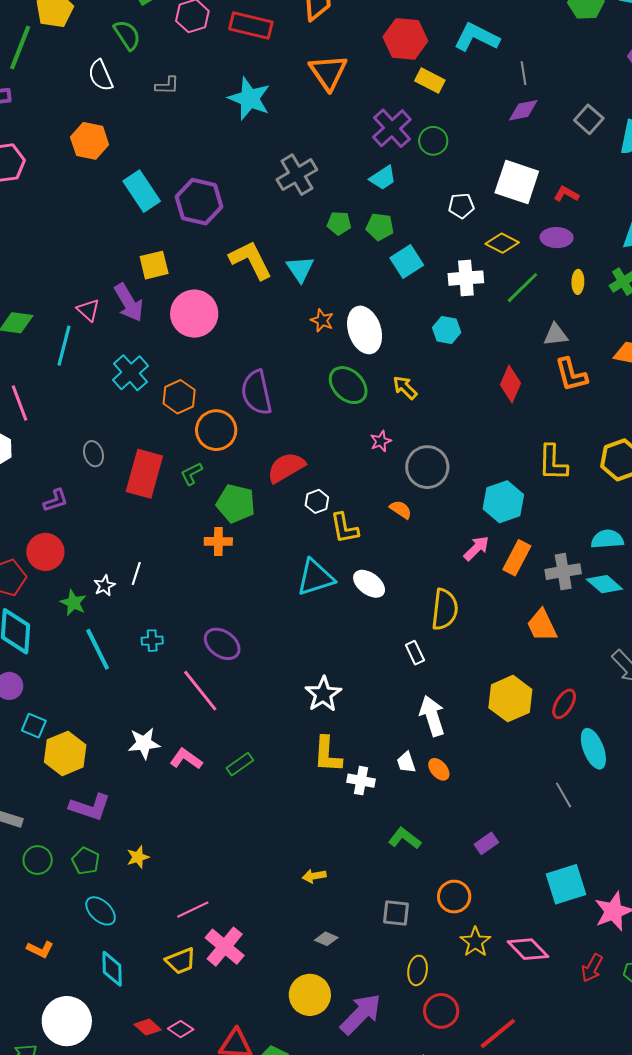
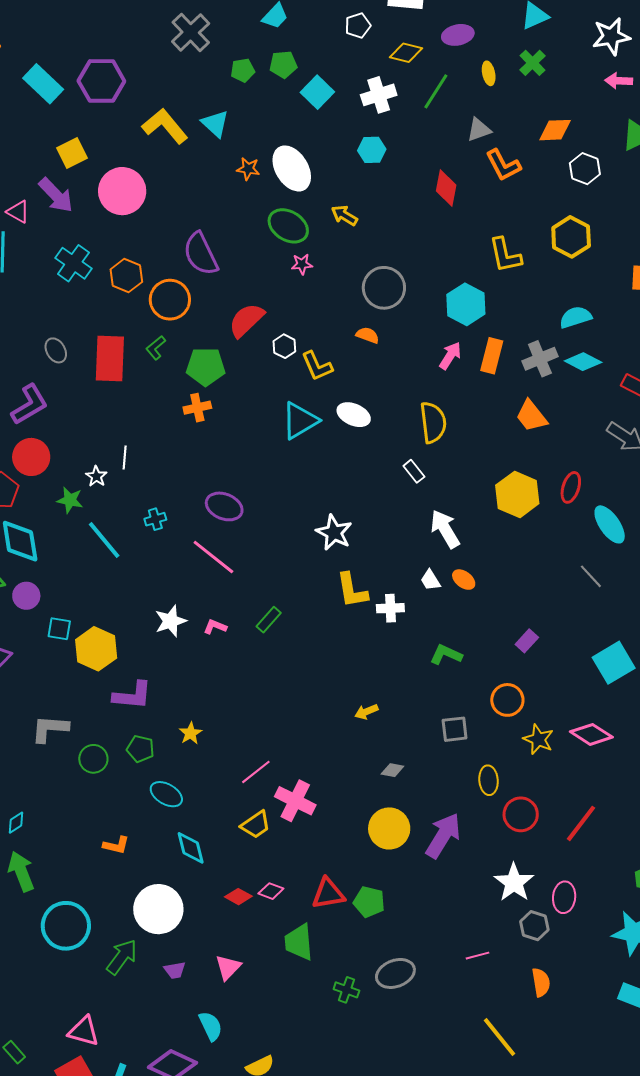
pink star: (381, 441) -> (302, 264), moved, turned 30
purple L-shape: (56, 500) -> (29, 405), size x1.6
pink L-shape: (186, 759) -> (215, 627), size x0.7

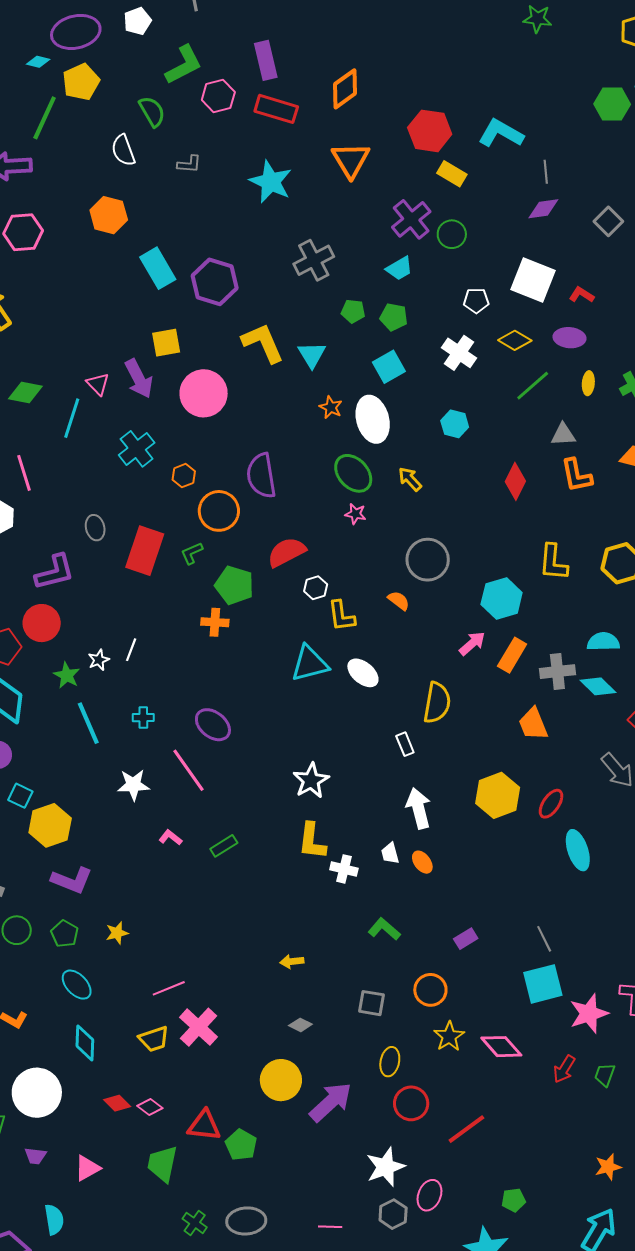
cyan square: (317, 92) -> (389, 367), moved
white cross: (379, 95) -> (459, 353), moved, turned 36
orange hexagon: (126, 276) -> (184, 476), size x0.7
gray line: (591, 576) -> (544, 939), moved
white star: (171, 621) -> (133, 785), moved

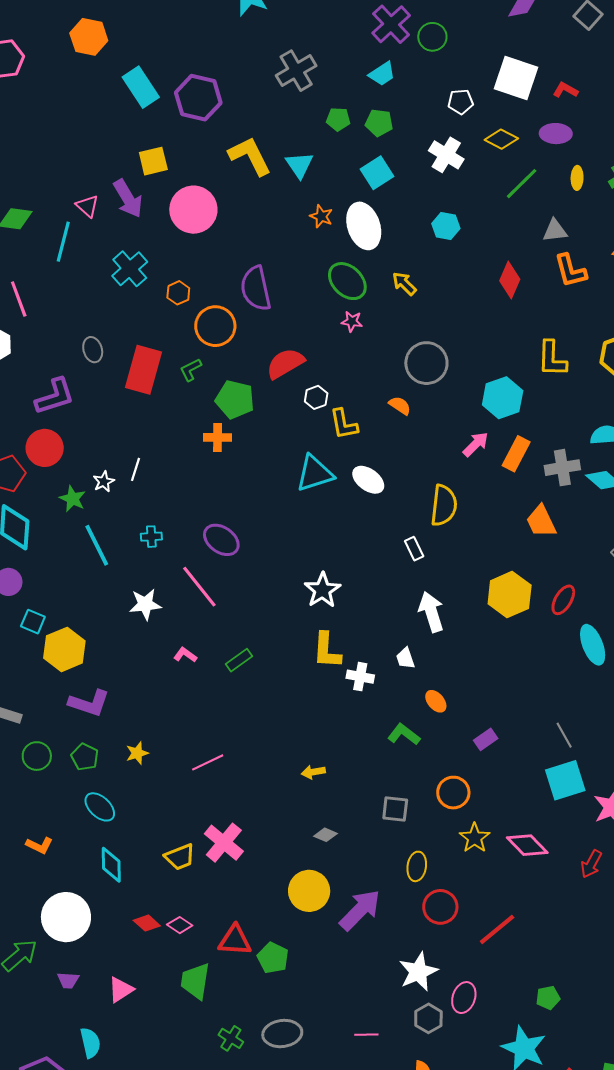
orange ellipse: (422, 862) -> (436, 701), moved
pink line: (169, 988) -> (208, 762), moved

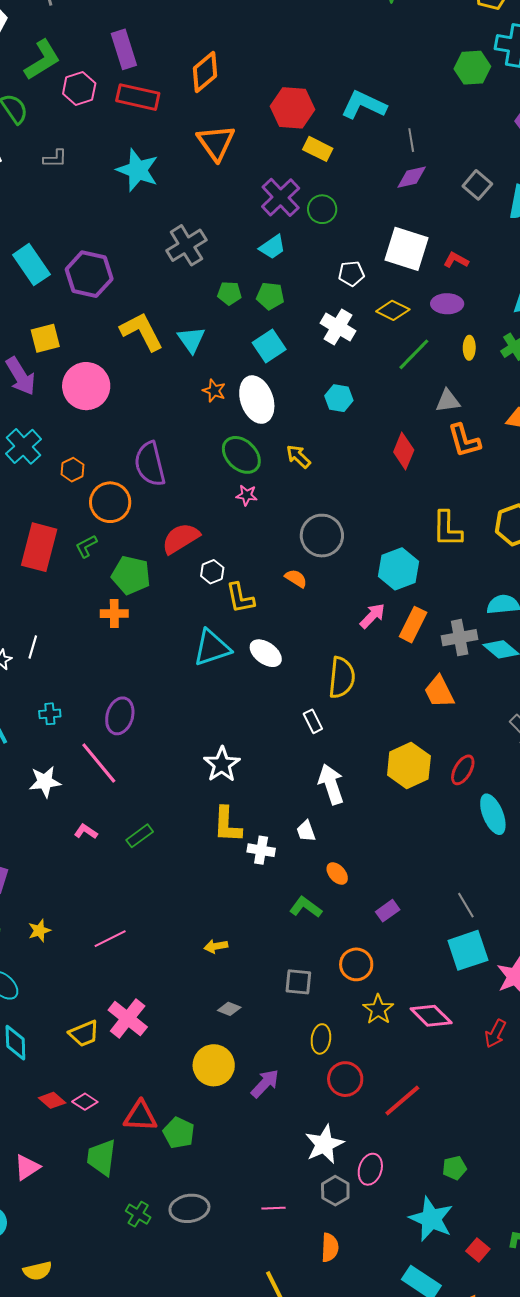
purple ellipse: (221, 540) -> (120, 716), turned 72
purple arrow: (360, 910) -> (265, 1084), size x0.7

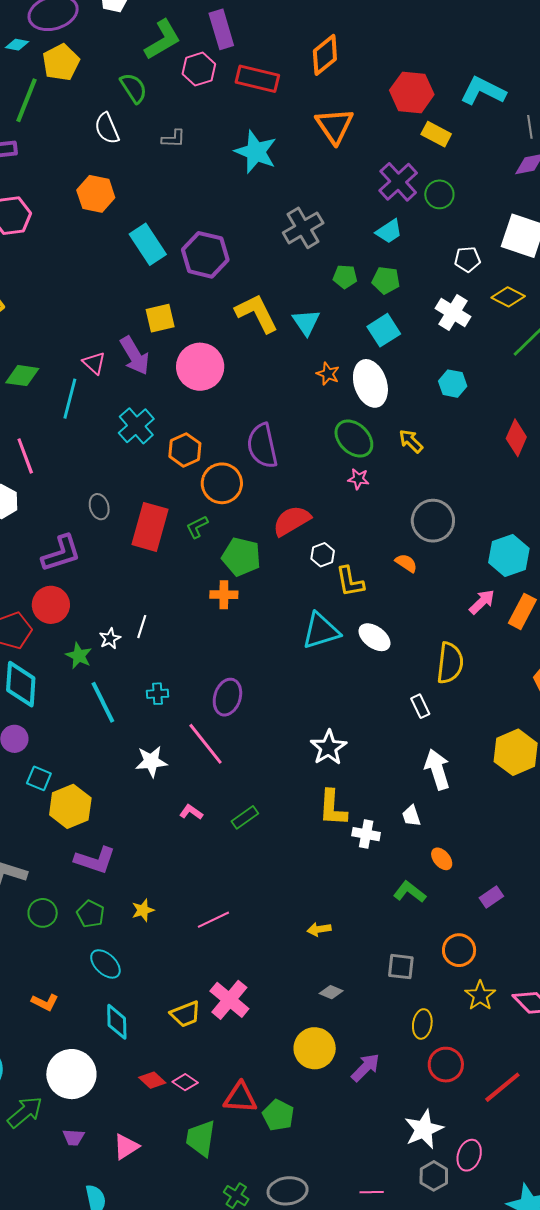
purple rectangle: (124, 49) -> (221, 29), moved
orange hexagon: (73, 470) -> (185, 450), size x1.4

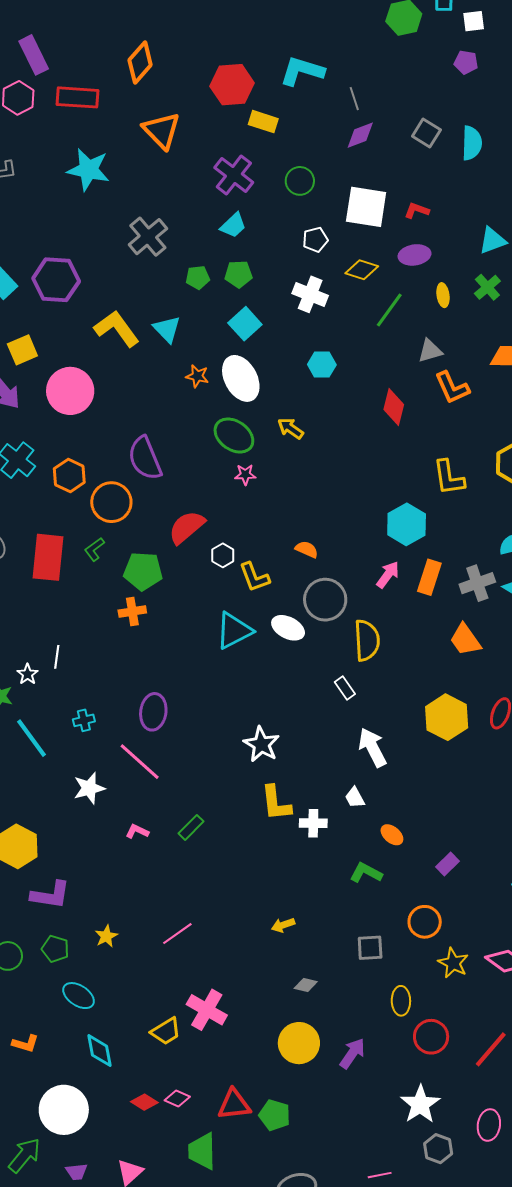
green circle: (439, 194) -> (300, 181), moved
gray circle: (433, 521) -> (325, 600), moved
pink ellipse: (469, 1155) -> (489, 1125), moved

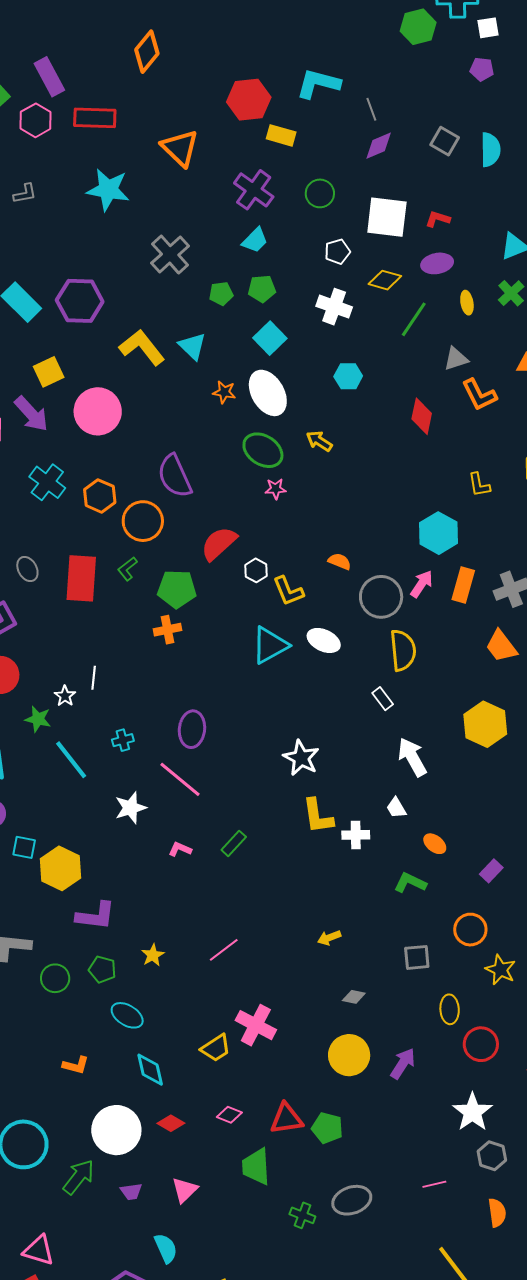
orange diamond: (140, 62) -> (147, 52), moved
yellow L-shape: (449, 478) -> (479, 485), size x0.7
gray circle: (325, 600) -> (381, 597), moved
red diamond: (144, 1102) -> (171, 1123), moved

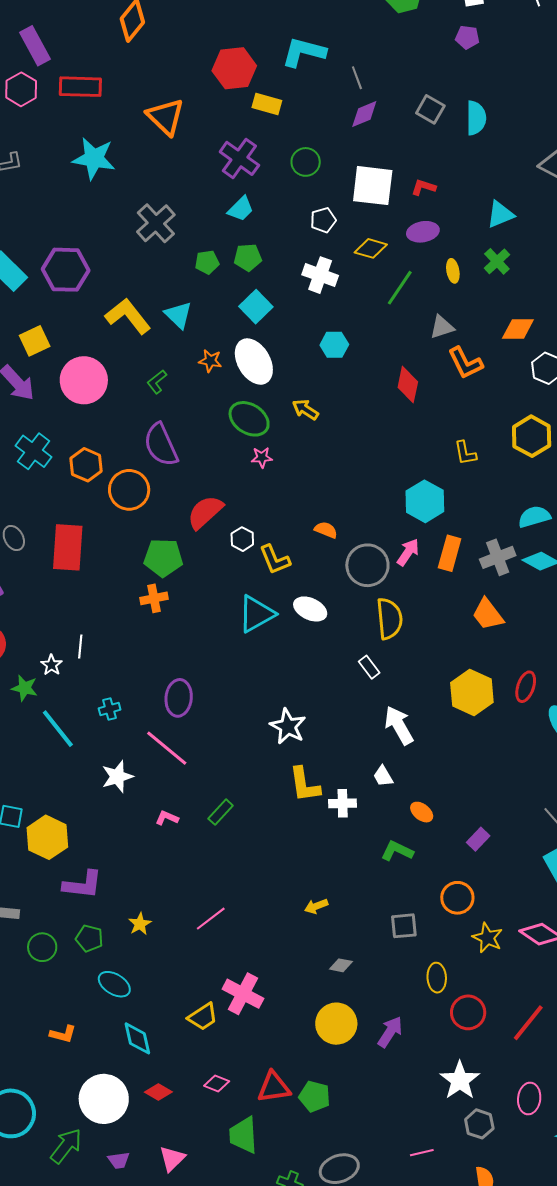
green L-shape: (127, 569) -> (157, 382), moved

